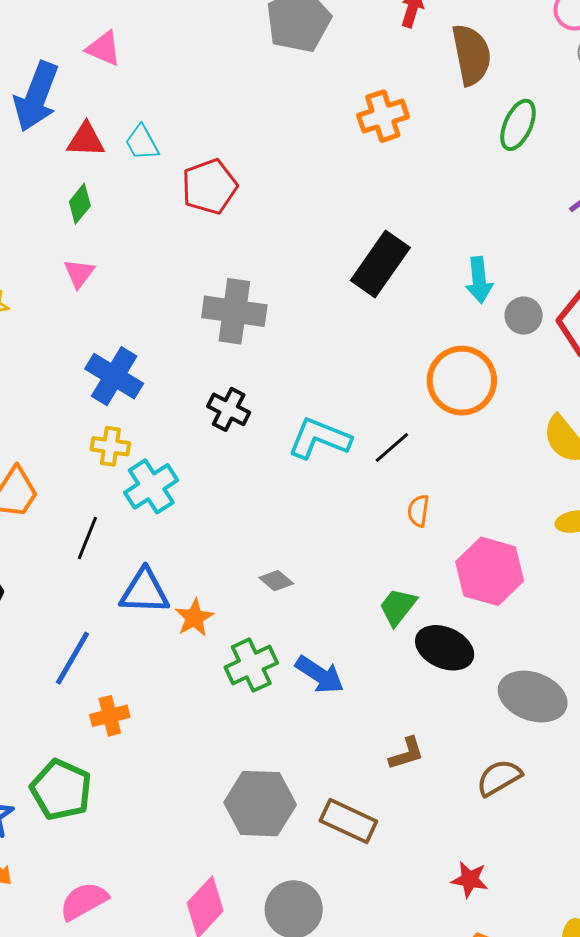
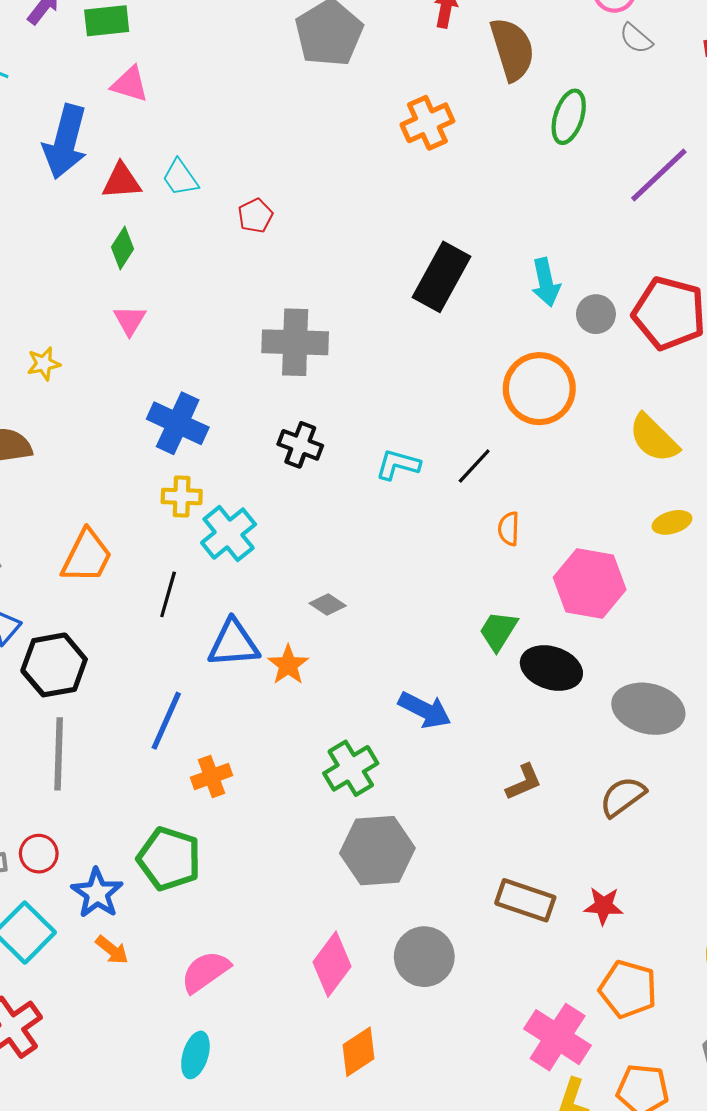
red pentagon: (209, 187) -> (255, 216), size x0.6
cyan L-shape: (319, 438) -> (398, 465), size x0.7
gray diamond: (276, 581) -> (328, 605), moved
green cross: (251, 665) -> (351, 768), moved
brown rectangle: (348, 821) -> (525, 900), moved

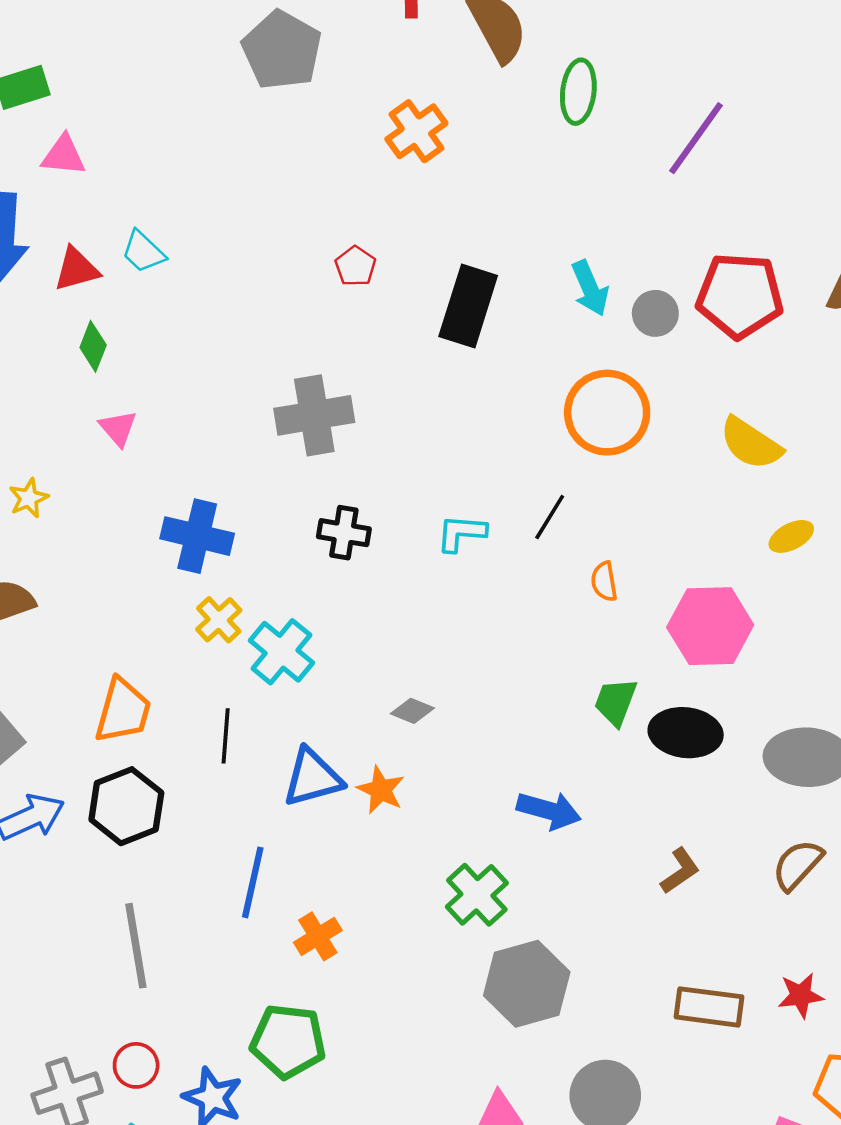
red pentagon: (255, 216) -> (355, 266), moved
yellow cross: (182, 497) -> (219, 620), turned -33
black hexagon: (54, 665) -> (126, 806), moved

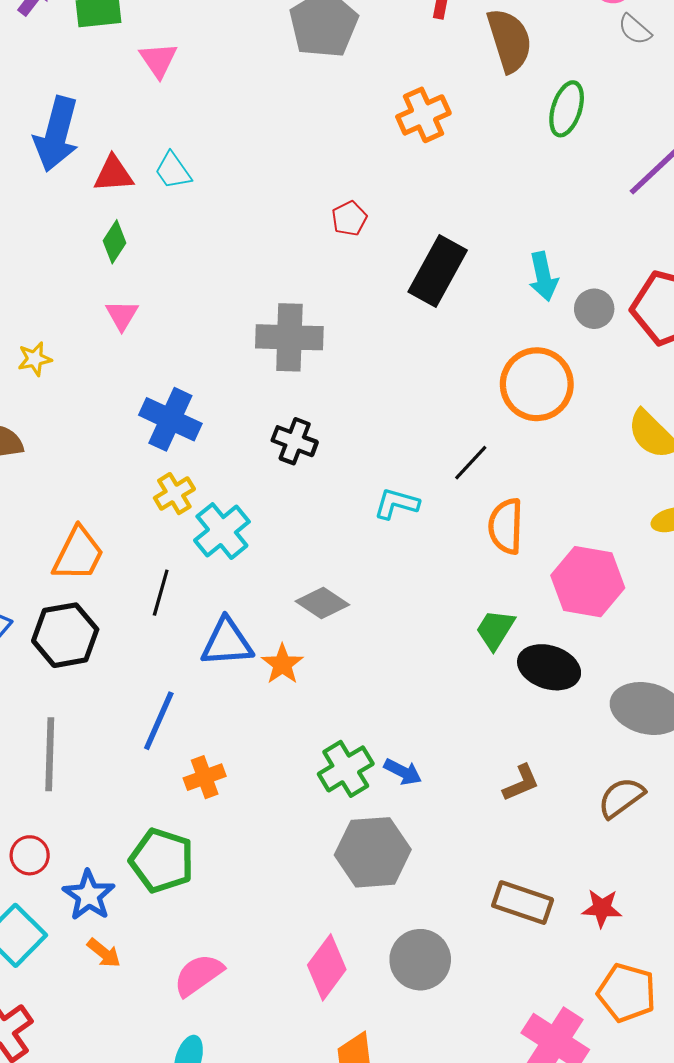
pink triangle: (64, 155) -> (158, 60), moved, turned 39
cyan L-shape: (461, 533) -> (396, 504), moved
orange semicircle: (604, 582) -> (506, 526), size x1.6
gray diamond: (412, 711) -> (322, 603), size x1.4
blue arrow: (549, 810) -> (403, 772), moved, size x0.7

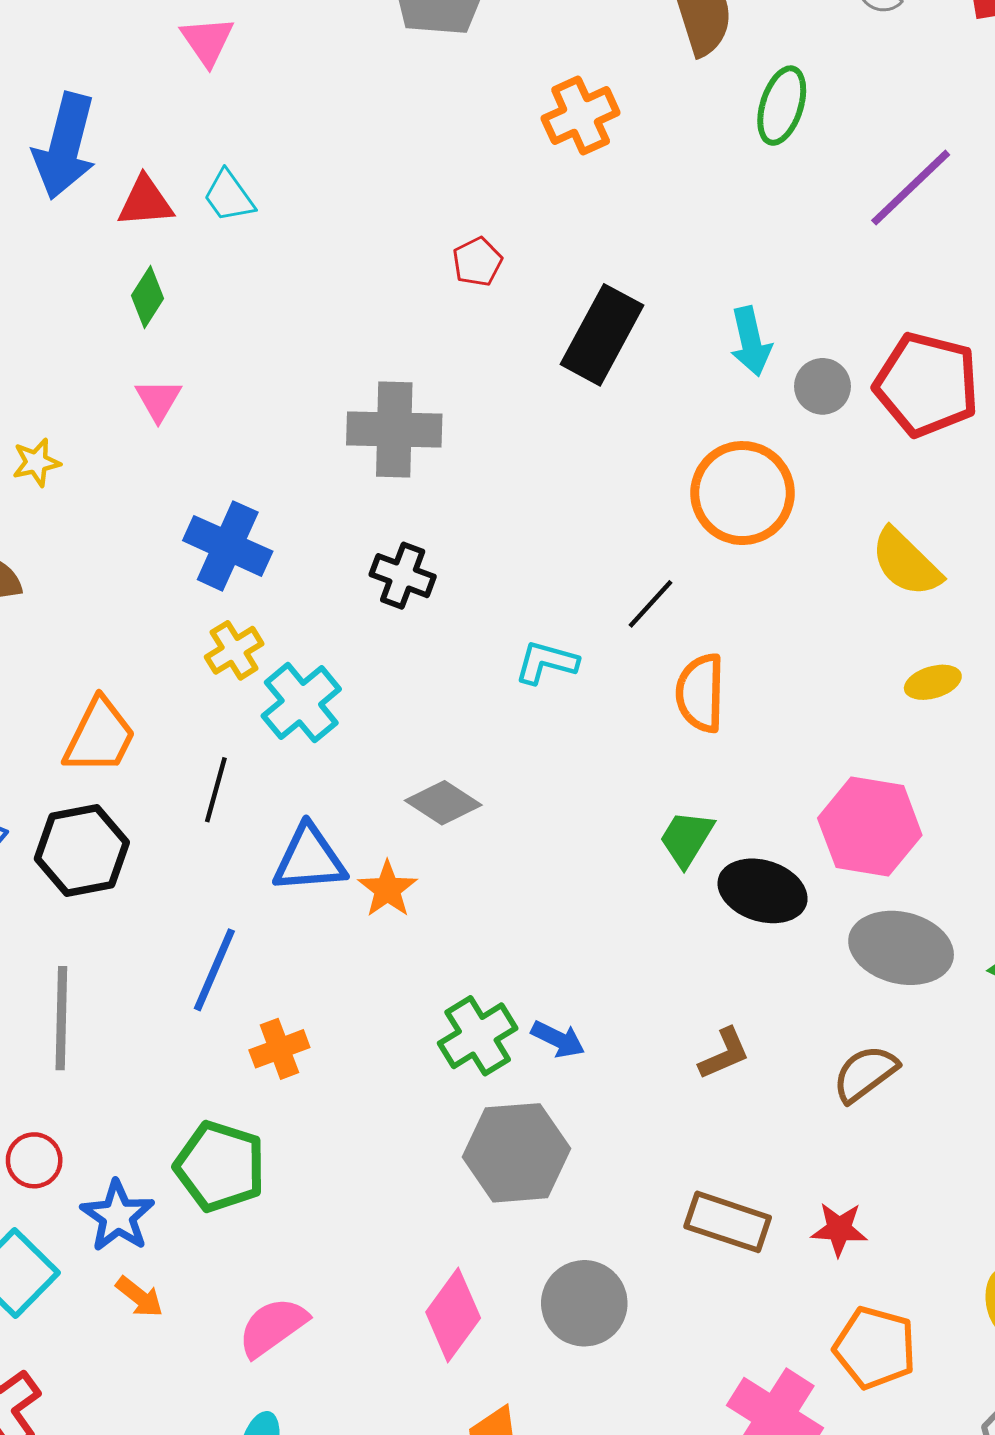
pink hexagon: (588, 582) -> (870, 827), moved

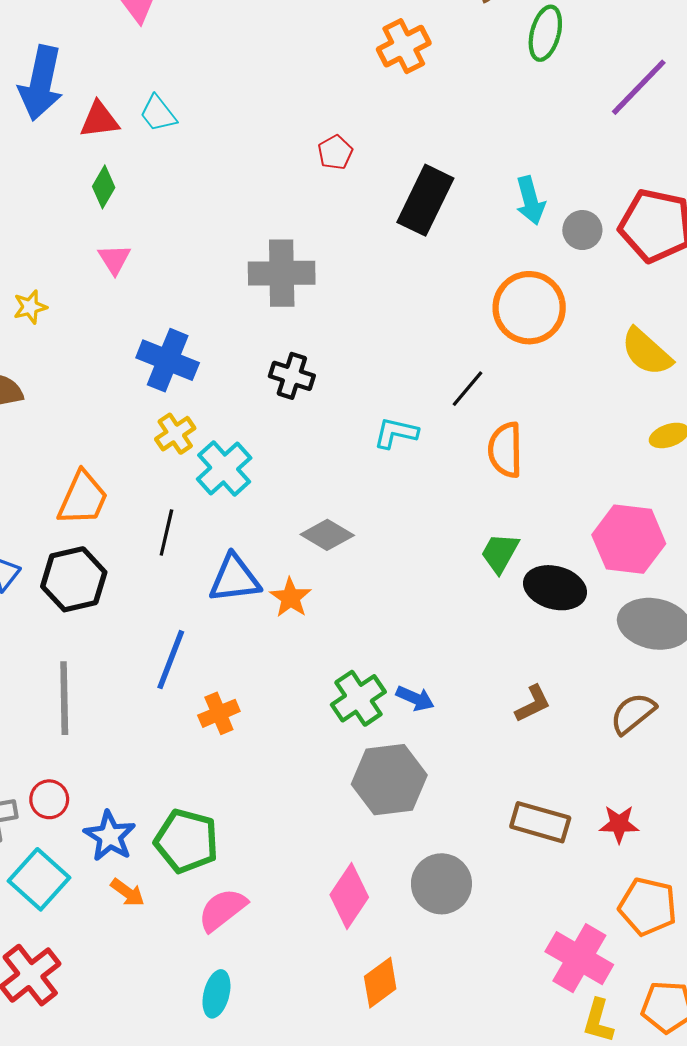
green pentagon: (220, 1166) -> (186, 841), moved

